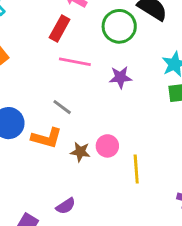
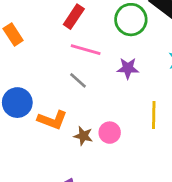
gray line: (62, 107) -> (78, 80), moved
yellow line: (136, 169) -> (154, 115), moved

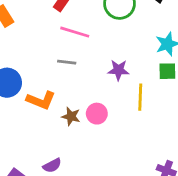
purple star: (128, 68) -> (118, 70), moved
gray line: (78, 80) -> (67, 62), turned -36

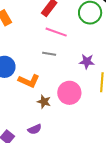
pink circle: (97, 114) -> (69, 93), size x1.5
brown star: (71, 116) -> (44, 102), moved

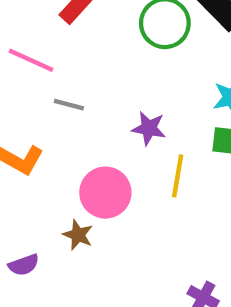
pink line: (56, 32) -> (31, 60), moved
brown star: (44, 102) -> (78, 235), moved

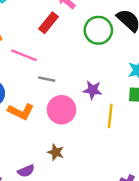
pink circle: (105, 193) -> (61, 110), moved

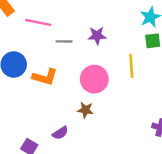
purple star: (93, 90) -> (97, 36), moved
pink circle: (61, 110) -> (94, 79), moved

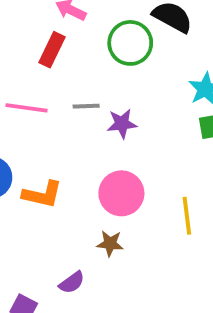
gray line: (64, 41) -> (86, 106), moved
yellow line: (131, 66) -> (187, 216), moved

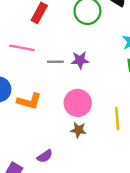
gray line: (86, 106) -> (55, 62), moved
brown star: (110, 244) -> (78, 130), moved

